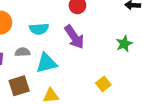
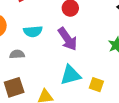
cyan triangle: (46, 63) -> (71, 75), moved
yellow square: (103, 84) -> (96, 85), turned -32

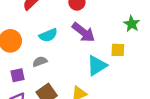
yellow square: (96, 85) -> (118, 50), moved

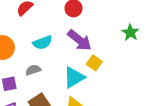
yellow square: (118, 50) -> (94, 63), moved, turned 32
cyan triangle: (97, 66) -> (74, 77), moved

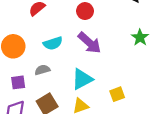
yellow square: (94, 63) -> (117, 94), moved, turned 32

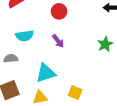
purple arrow: (89, 43) -> (58, 41), size x0.6
yellow square: (117, 94) -> (75, 92), turned 32

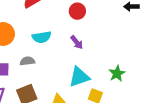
green star: (105, 44) -> (117, 73), moved
cyan triangle: (46, 73) -> (79, 77), moved

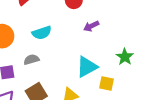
purple arrow: (77, 42) -> (91, 26), moved, turned 112

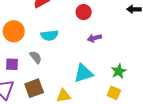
gray semicircle: (31, 60) -> (36, 57), turned 56
yellow square: (107, 83) -> (114, 93), moved

